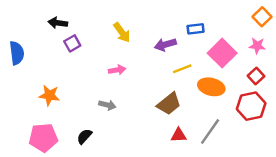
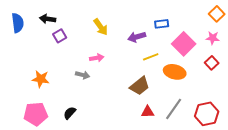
blue semicircle: (17, 53) -> (18, 23), moved
gray arrow: (107, 105) -> (83, 75), moved
red hexagon: (251, 106) -> (207, 114), moved

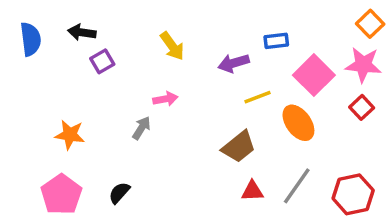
pink star: (213, 38) -> (363, 65), size x1.5
orange ellipse: (175, 72) -> (298, 123), turned 40
gray arrow: (83, 75) -> (141, 128), turned -72
pink pentagon: (36, 114) -> (61, 194), turned -30

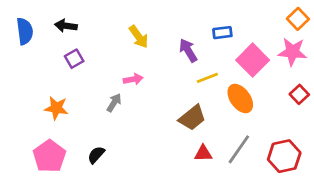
purple square: (102, 61) -> (74, 59), moved
purple arrow: (234, 63) -> (188, 50), turned 75
red square: (362, 107) -> (299, 94), moved

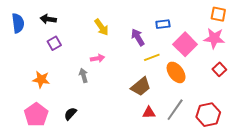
orange square: (298, 19) -> (218, 14), turned -35
gray arrow: (114, 103) -> (83, 75), turned -48

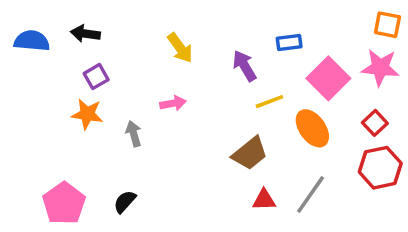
blue semicircle: (18, 23) -> (32, 41), turned -78
red square: (219, 69) -> (375, 123), moved
gray arrow: (83, 75) -> (134, 134), moved
orange star: (41, 79) -> (87, 114), moved
red hexagon: (208, 115) -> (380, 168), moved

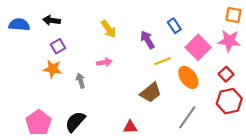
blue rectangle: (289, 43) -> (174, 26), turned 64
red triangle: (264, 200) -> (130, 127), moved
black semicircle: (125, 202) -> (75, 122), size x1.5

